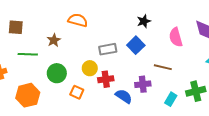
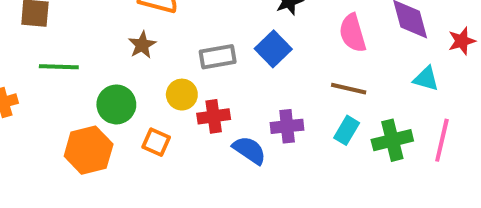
brown star: (54, 40) -> (142, 45), moved
brown line: (163, 67) -> (349, 89), moved
orange hexagon: (28, 95) -> (89, 150), moved
cyan rectangle: (171, 99) -> (347, 130), moved

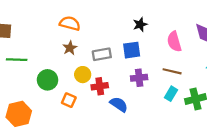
brown star: (142, 45) -> (70, 48), moved
blue square: (273, 49) -> (132, 50), turned 36
purple cross: (287, 126) -> (139, 78), moved
orange hexagon: (89, 150) -> (19, 114), moved

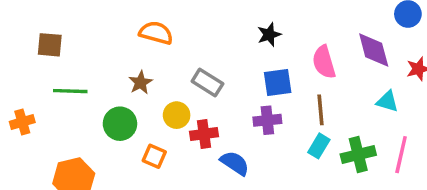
brown star: (70, 48) -> (141, 83), moved
blue square: (132, 50) -> (278, 83), moved
gray rectangle: (102, 54) -> (207, 83), turned 42
brown line: (172, 71) -> (321, 110), turned 72

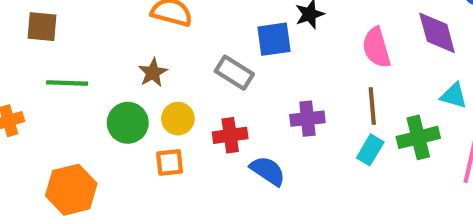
blue square: (278, 83) -> (274, 39), moved
yellow circle: (177, 115) -> (178, 119), moved
green cross: (358, 155) -> (418, 137), moved
orange square: (154, 156) -> (170, 162), turned -30

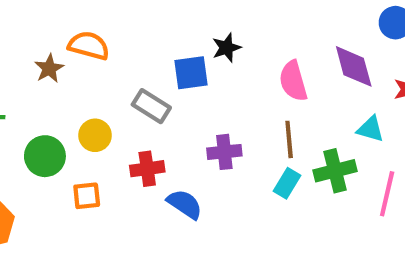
brown star: (153, 73) -> (49, 69), moved
yellow circle: (178, 119) -> (95, 135), moved

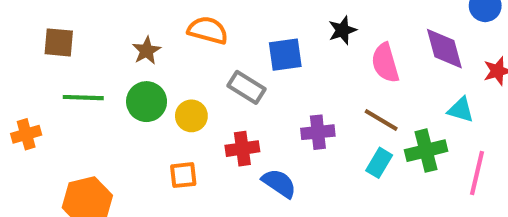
orange semicircle: (89, 46) -> (208, 30), moved
black star: (226, 48) -> (342, 30), moved
brown line: (289, 139) -> (381, 120), turned -54
green circle: (45, 156) -> (147, 102), moved

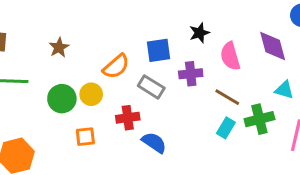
orange semicircle: (208, 30) -> (116, 66), moved, turned 124
gray rectangle: (246, 87) -> (151, 87), moved
green circle: (147, 102) -> (62, 99), moved
purple cross: (318, 132) -> (191, 74), moved

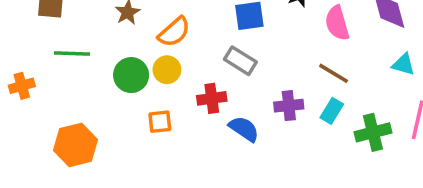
orange semicircle: (116, 66) -> (174, 32), moved
purple cross: (191, 74) -> (289, 106), moved
green cross: (259, 119) -> (373, 132), moved

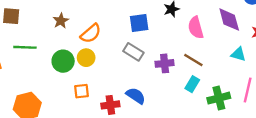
red cross: (212, 98) -> (110, 105), moved
purple cross: (289, 106) -> (165, 63), moved

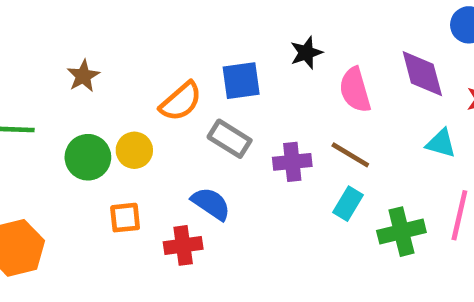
orange semicircle: (91, 33) -> (181, 101), moved
blue semicircle: (136, 96) -> (211, 204), moved

